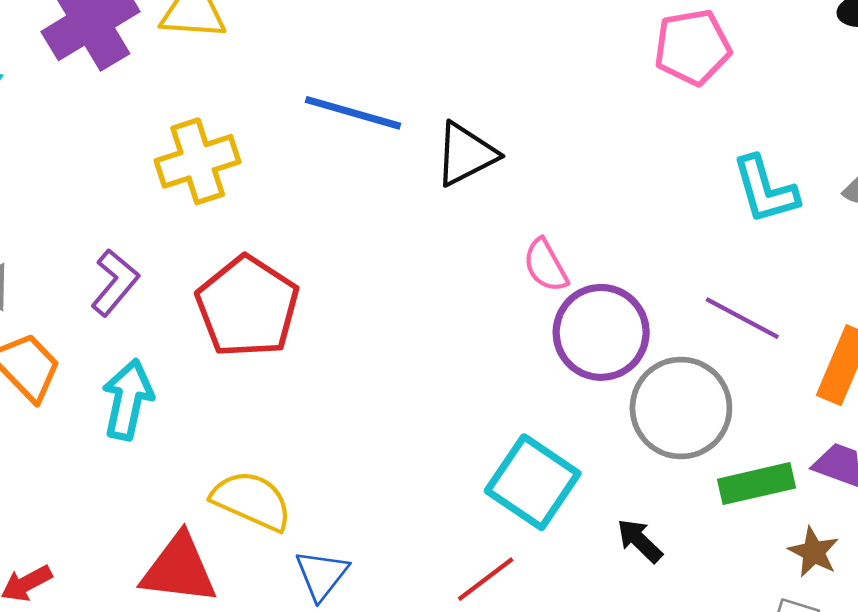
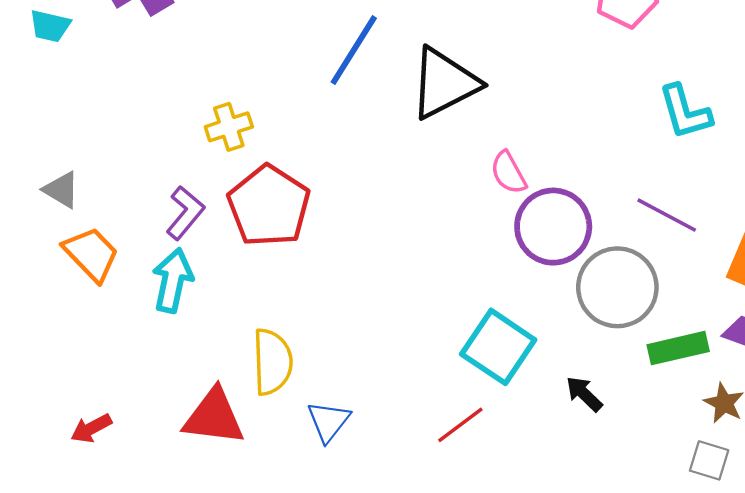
blue line: (353, 113) -> (354, 50), turned -74
black triangle: (466, 154) -> (444, 83), size x1.4
yellow cross: (198, 161) -> (229, 127), moved, size x0.7
purple L-shape: (115, 282) -> (185, 213), moved
yellow semicircle: (252, 501) -> (272, 362), turned 64

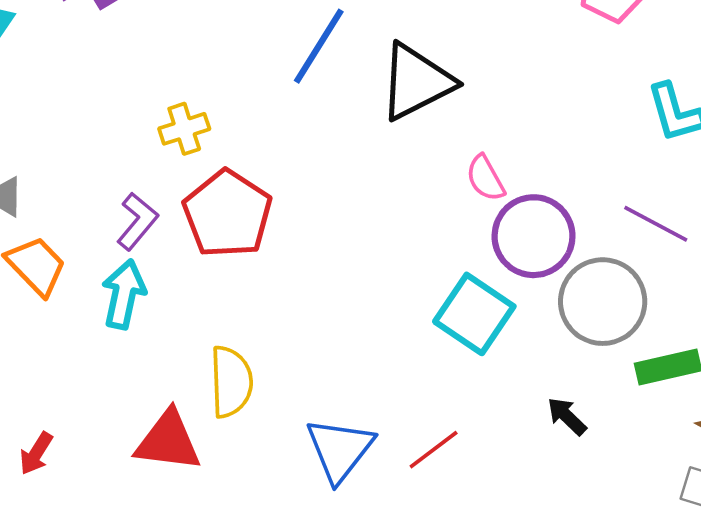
cyan square: (498, 347) -> (474, 314), moved
blue triangle: (329, 421) -> (340, 450), moved, size x1.5
red arrow: (91, 428) -> (36, 453), turned -30

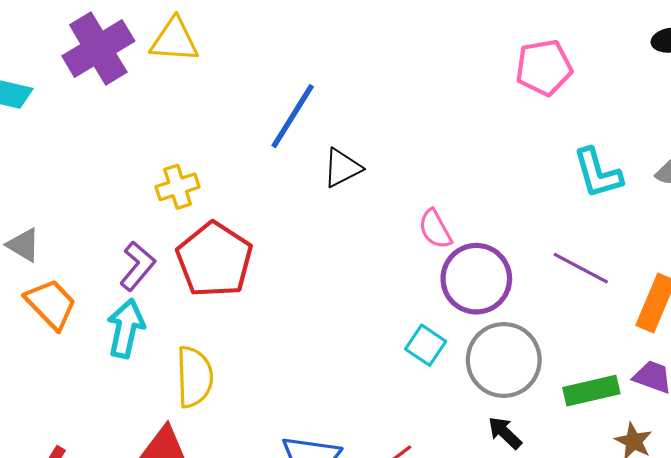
black triangle: (416, 82) -> (342, 168), moved, size x0.6
gray circle: (603, 302) -> (504, 360), moved
cyan square: (474, 314) -> (426, 345), size x0.6
yellow semicircle: (231, 382) -> (194, 377), moved

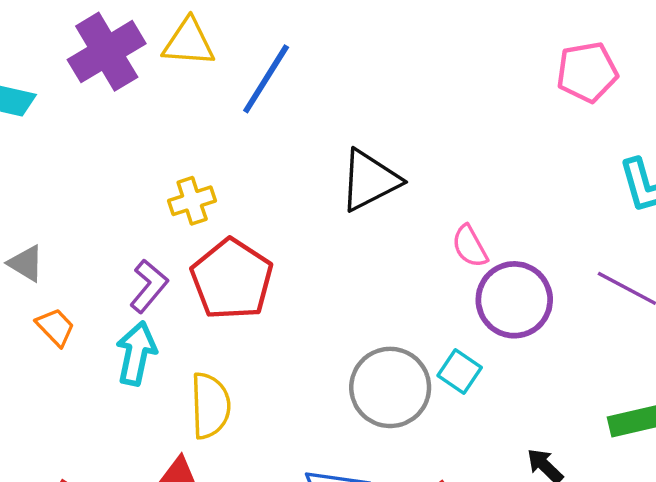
blue line: (293, 116) -> (266, 79), moved
black triangle: (342, 168) -> (370, 180), size x1.5
orange trapezoid: (51, 304) -> (55, 327), size x0.7
gray circle: (504, 360) -> (390, 387), moved

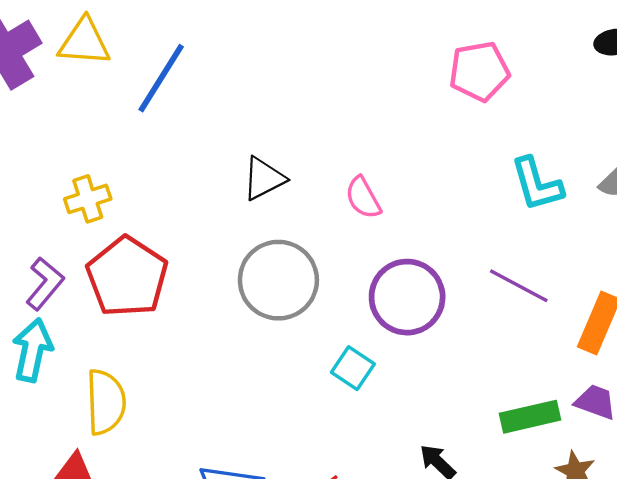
black triangle: (370, 180) -> (264, 179), size x0.7
pink semicircle: (470, 246) -> (363, 198), moved
gray circle: (390, 387) -> (278, 280), moved

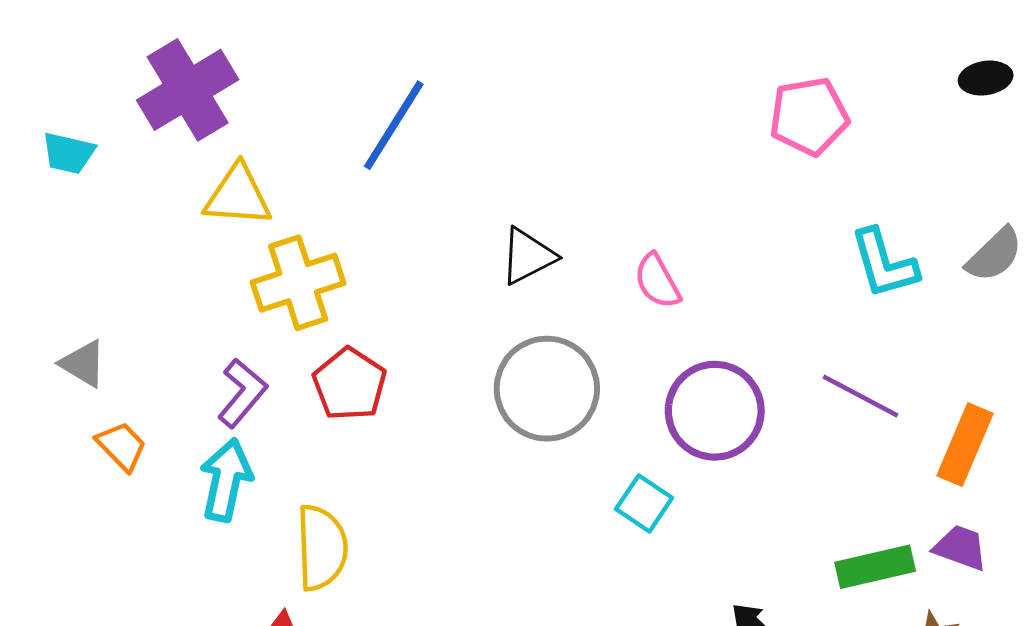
yellow triangle: (84, 42) -> (238, 196), moved
yellow cross: (88, 199) -> (298, 283), size x1.5
red pentagon: (127, 277) -> (350, 384), size x0.7

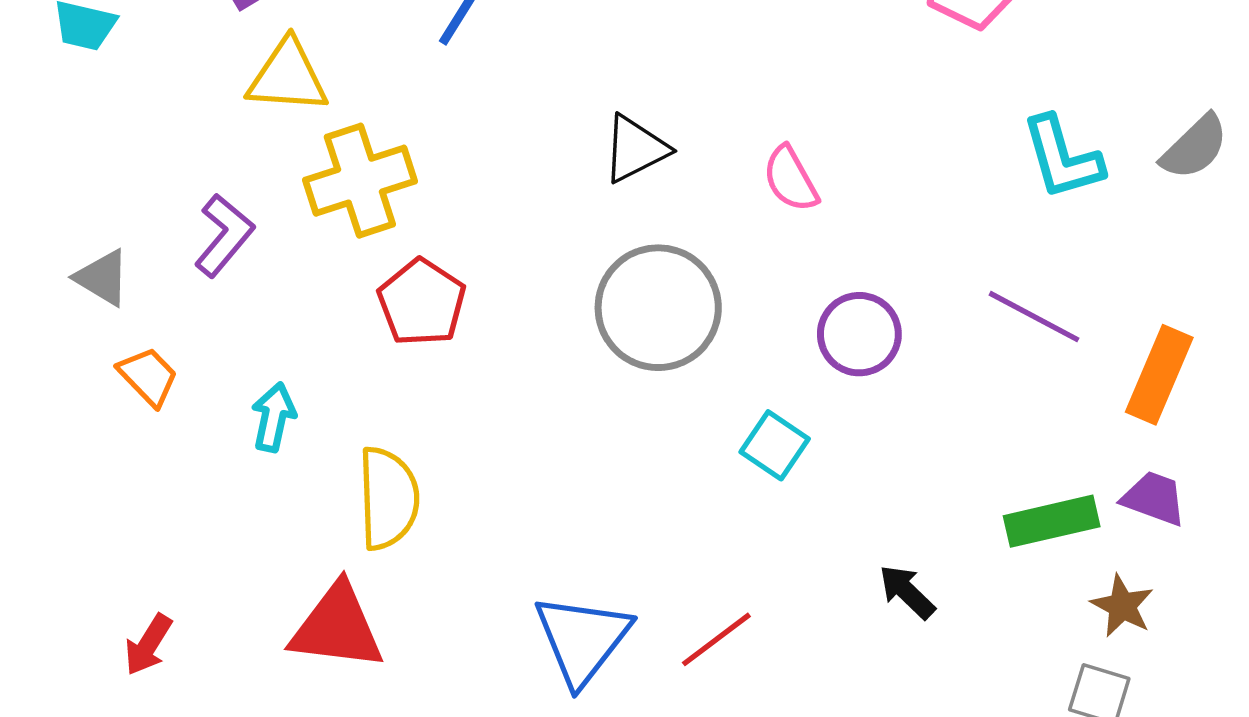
purple L-shape: (242, 393) -> (224, 235), moved
purple circle: (715, 411) -> (859, 334), size x0.7
cyan arrow: (226, 480) -> (274, 417), size x0.7

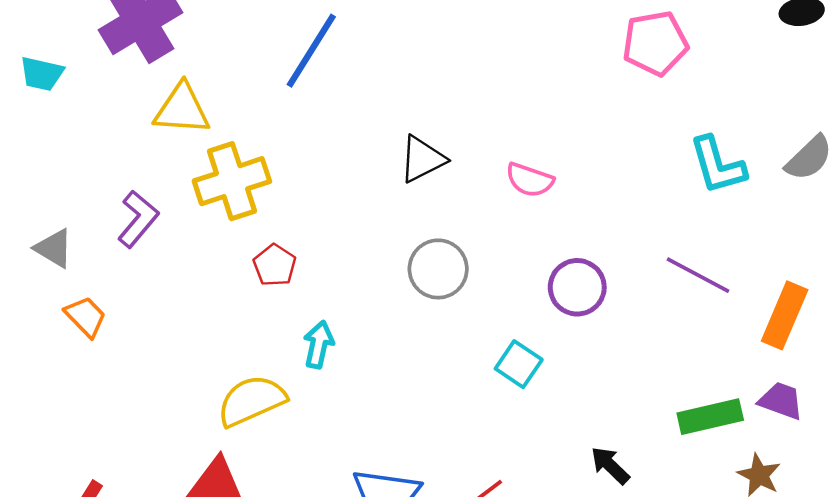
pink semicircle: (791, 179) -> (530, 180), turned -42
red pentagon: (422, 302) -> (275, 265), size x0.7
gray circle: (658, 308) -> (438, 269), size x0.7
cyan arrow: (274, 417) -> (319, 345), moved
yellow semicircle: (388, 498) -> (251, 401), turned -112

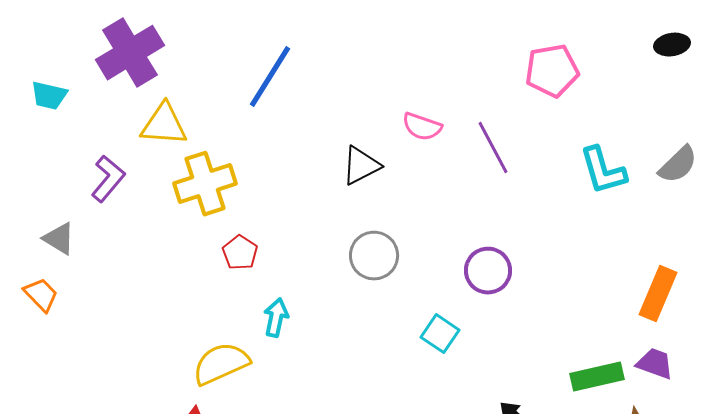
pink semicircle: (530, 180) -> (422, 127), moved
purple L-shape: (138, 219) -> (108, 179), moved
purple line: (698, 275) -> (493, 148), moved, turned 34
orange trapezoid: (86, 317) -> (41, 295), moved

